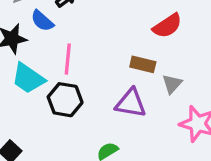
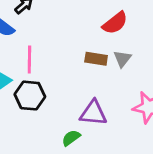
gray triangle: (172, 84) -> (122, 59), moved
purple triangle: (131, 103) -> (93, 113), moved

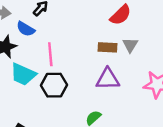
purple triangle: (93, 113) -> (108, 79), moved

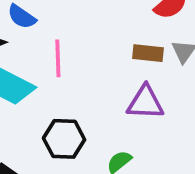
black hexagon: (54, 85) -> (64, 139), moved

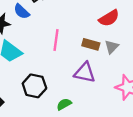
pink line: (58, 58) -> (56, 40), moved

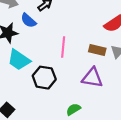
black hexagon: (34, 86) -> (44, 78), moved

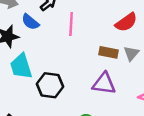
pink line: (63, 47) -> (71, 24), moved
cyan trapezoid: (19, 60) -> (21, 66), turned 40

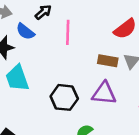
black hexagon: (50, 85) -> (64, 97), moved

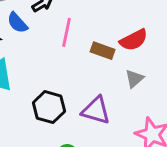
brown rectangle: (108, 61) -> (103, 51), moved

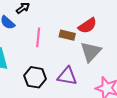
pink line: (66, 32) -> (38, 37), moved
gray triangle: (134, 79) -> (91, 52), size x1.6

